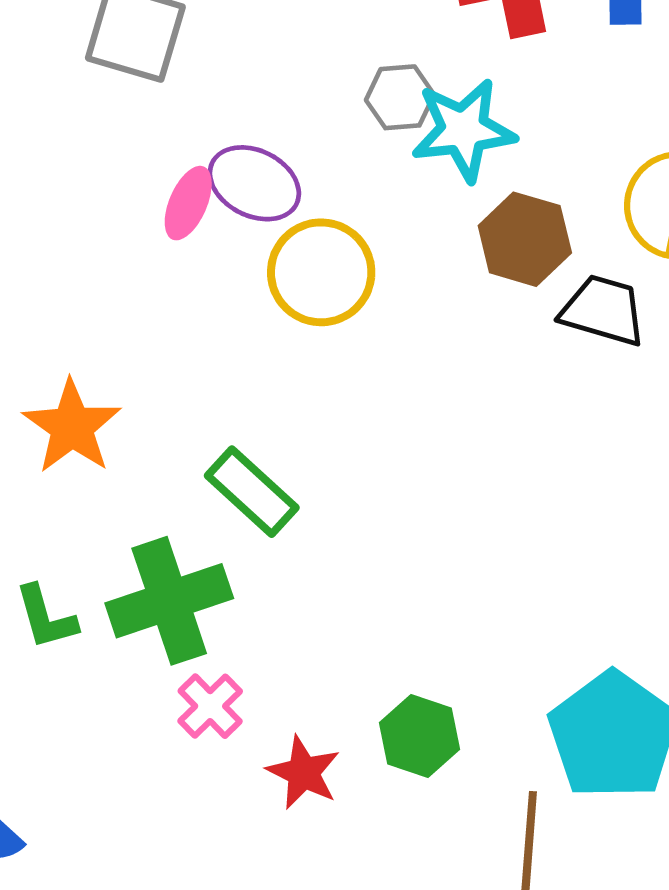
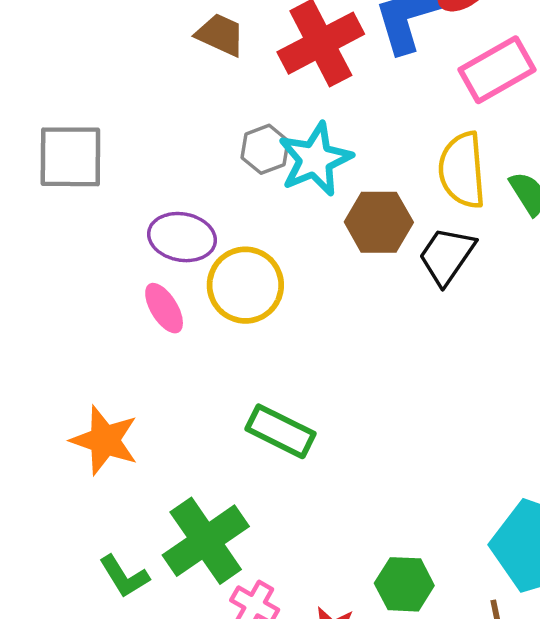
pink ellipse: (188, 203) -> (164, 308), moved, turned -39
black trapezoid: (603, 310) -> (447, 256), turned -56
green rectangle: (252, 492) -> (281, 431), moved

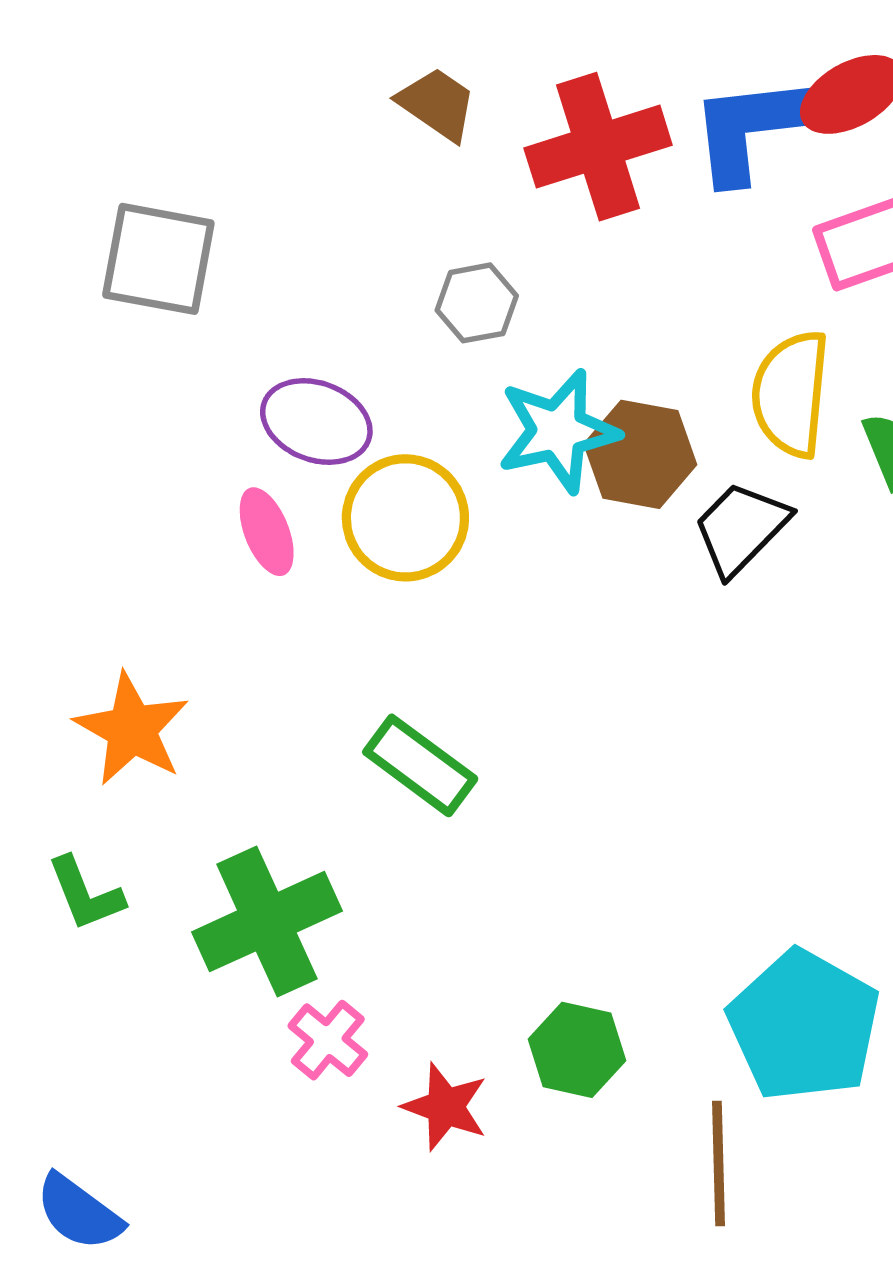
cyan star: (315, 159) -> (558, 431), moved
green L-shape: (124, 576) -> (85, 894), moved

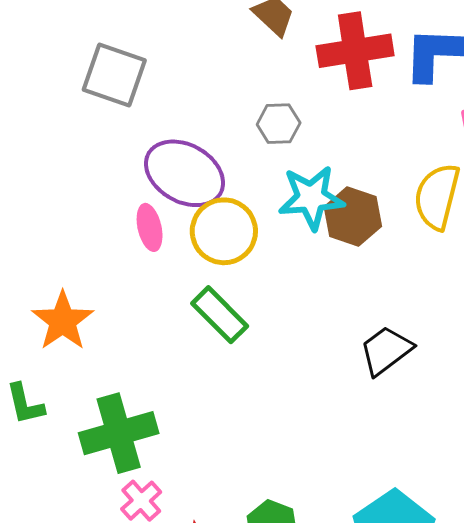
purple ellipse: (316, 422) -> (185, 173), size x1.4
black trapezoid: (741, 528) -> (386, 350), moved
green rectangle: (420, 765) -> (220, 315), moved

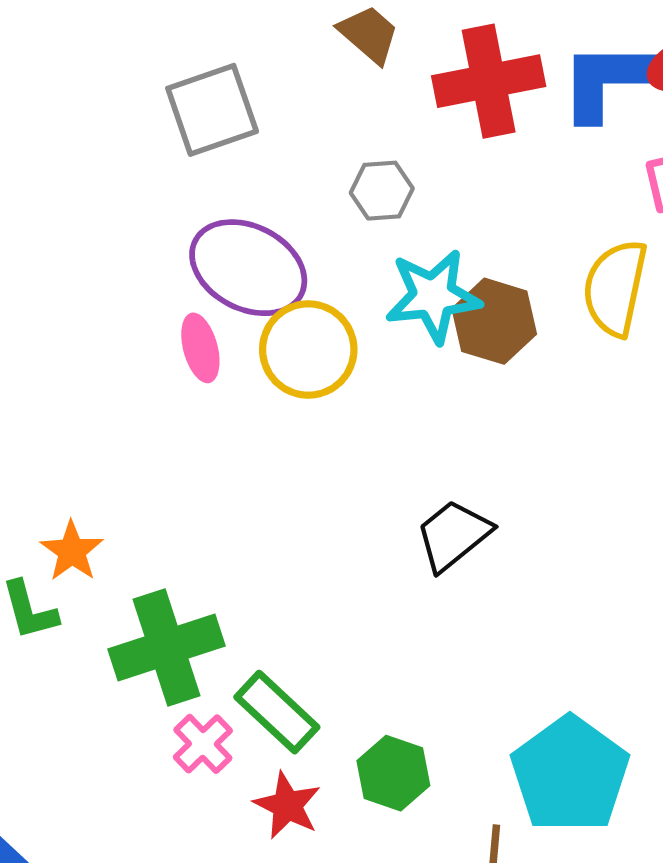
gray square: (114, 75) -> (212, 110), moved, turned -36
green rectangle: (220, 315) -> (277, 712), moved
orange star: (63, 321) -> (72, 551), moved, size x0.7
black trapezoid: (386, 350) -> (453, 535), moved

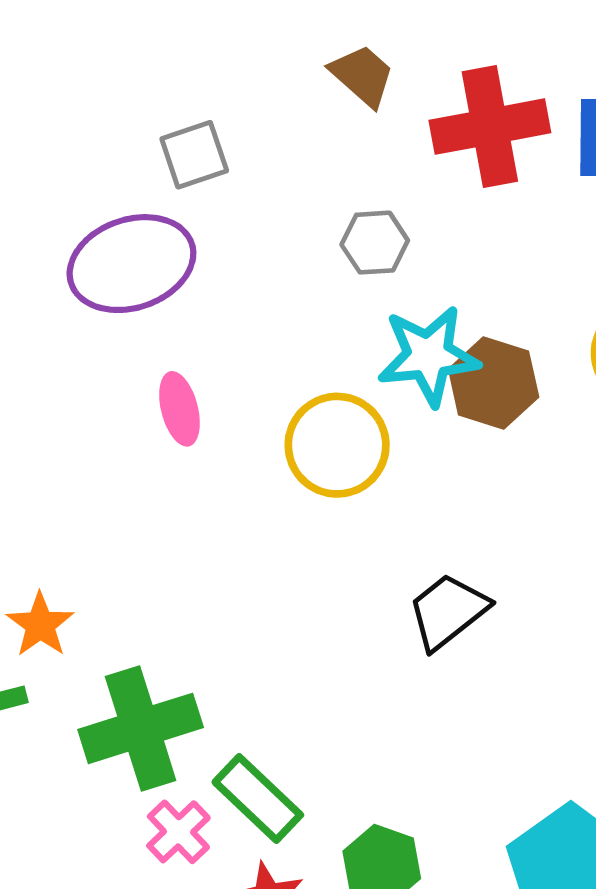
gray square: (212, 110) -> (194, 155), size x0.7
purple ellipse: (248, 268) -> (131, 264), moved, turned -46
yellow circle: (308, 349) -> (337, 445), moved

